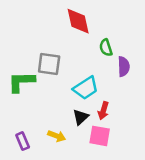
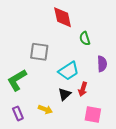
purple semicircle: (124, 67) -> (102, 64), moved
green L-shape: (21, 82) -> (17, 80), moved, turned -30
pink square: (100, 136) -> (93, 114), moved

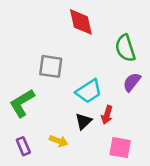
green semicircle: (85, 38) -> (125, 48), moved, size x1.5
purple semicircle: (102, 64) -> (132, 82), turned -140

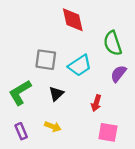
cyan trapezoid: (89, 91) -> (80, 66), moved
black triangle: (83, 121) -> (56, 94), moved

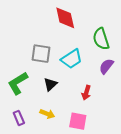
pink square: (108, 132) -> (78, 121), moved

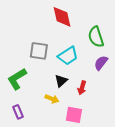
black triangle: (50, 84) -> (61, 81), moved
yellow arrow: (47, 114) -> (52, 99), moved

